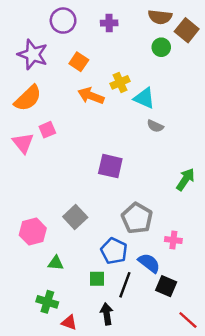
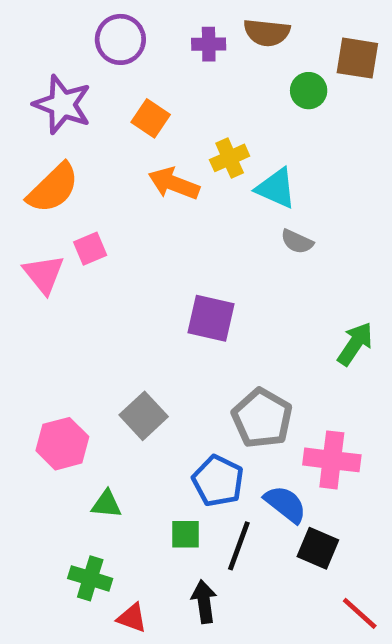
brown semicircle: (160, 17) -> (267, 33), moved
brown square: (187, 30) -> (357, 58), turned -30
pink cross: (173, 240) -> (332, 460), size x1.6

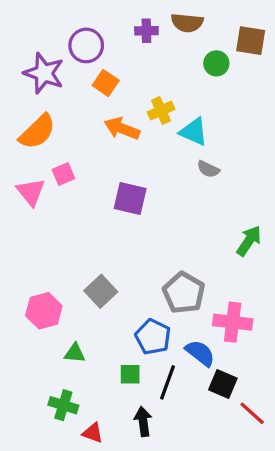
purple circle: (120, 39) -> (86, 45), moved
purple square: (211, 318) -> (130, 198), moved
red line: (360, 613) -> (252, 413), moved

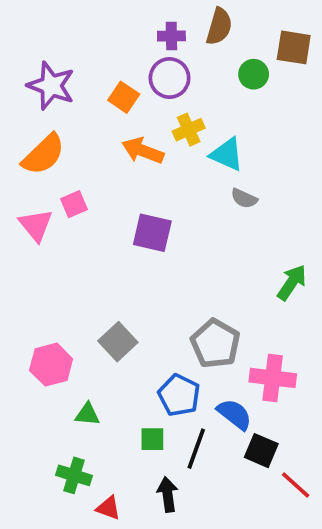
brown semicircle: (187, 23) -> (219, 26), turned -80
purple circle: (86, 45) -> (170, 78), moved

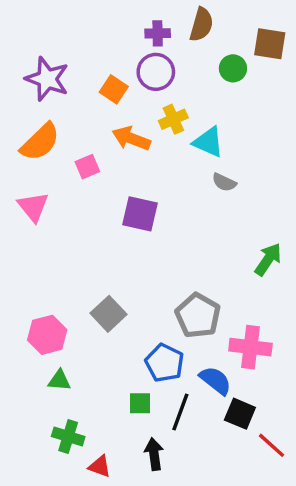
pink square: (74, 204) -> (87, 167), moved
green triangle: (87, 414) -> (59, 380), moved

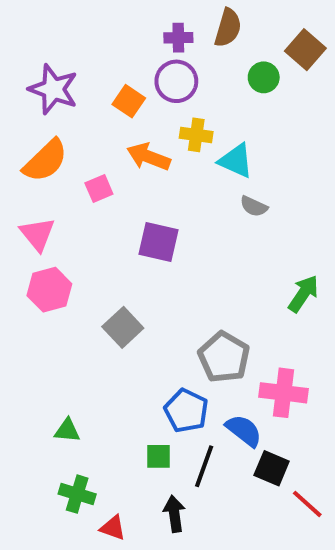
brown square: (270, 44) -> (305, 50), turned 32
yellow cross: (173, 119) -> (196, 135), turned 32
gray square: (108, 314) -> (123, 327), moved
pink hexagon: (47, 335) -> (49, 290), moved

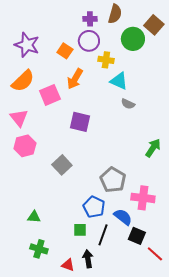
green circle: (264, 77) -> (133, 39), size x1.5
yellow cross: (196, 135) -> (106, 60), moved
orange arrow: (149, 157) -> (75, 79), turned -80
pink square: (99, 188) -> (50, 95), size x1.5
red triangle: (113, 528) -> (68, 265), moved

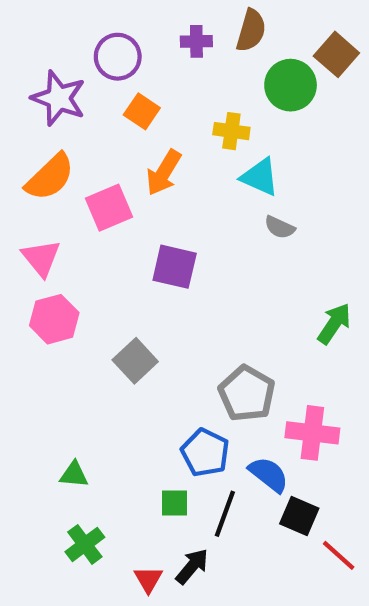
purple circle: (89, 41) -> (118, 57), moved
green cross: (39, 249) -> (85, 544), turned 36
black arrow: (88, 259) -> (192, 566), turned 48
red triangle: (68, 265) -> (148, 579), turned 40

